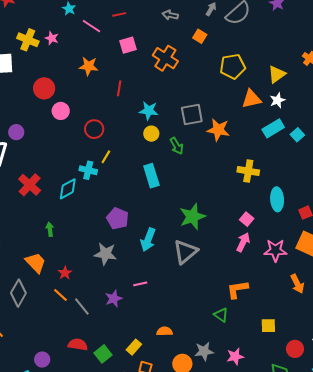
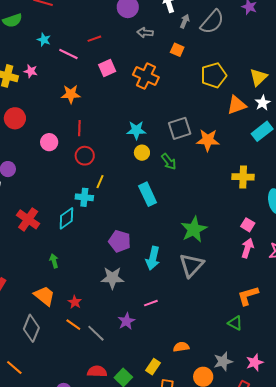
red circle: (44, 88) -> (15, 118), moved
red line: (119, 88) -> (79, 128), moved

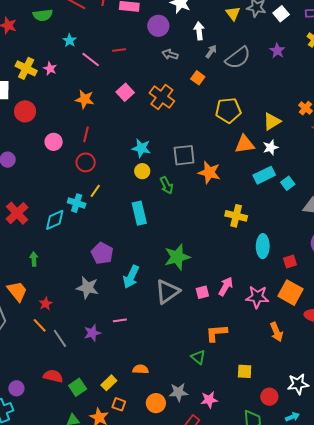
pink square: (107, 68) -> (125, 92), moved, turned -30
pink square: (248, 225) -> (202, 292), moved, turned 32

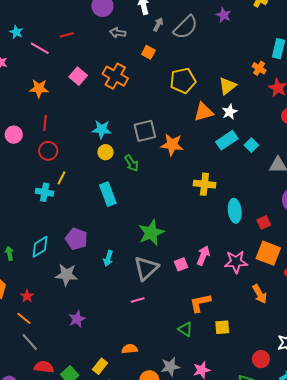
cyan diamond: (55, 220) -> (40, 247), moved
cyan arrow: (131, 277) -> (108, 258), size x0.7
pink line: (120, 320) -> (138, 300), moved
gray line: (60, 338) -> (30, 342), moved
yellow square: (245, 371) -> (222, 327), moved

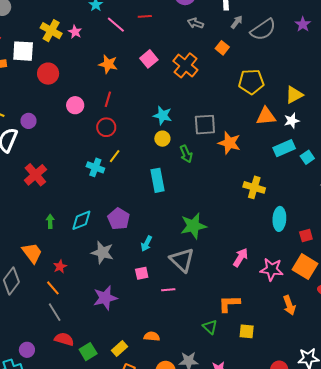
pink square: (181, 264) -> (142, 273), moved
gray triangle: (146, 268) -> (182, 260), turned -44
purple star: (77, 319) -> (105, 298), size x1.4

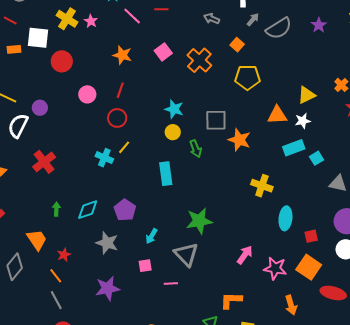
yellow pentagon: (251, 82) -> (247, 77), moved

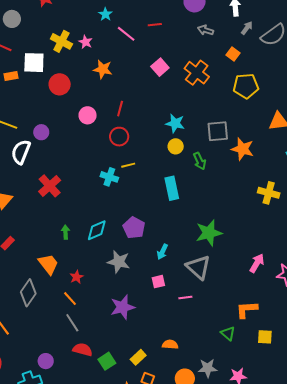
orange star: (122, 55) -> (103, 69), moved
yellow line: (124, 147) -> (128, 165), turned 40

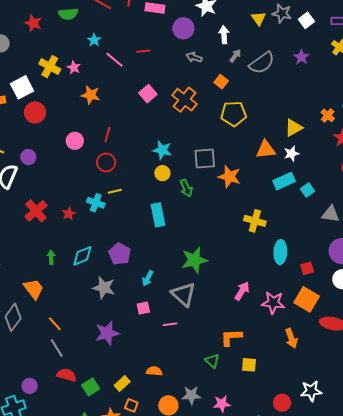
white square: (34, 63) -> (22, 87), turned -30
red circle: (60, 84) -> (35, 112), moved
red star: (76, 277) -> (69, 214), moved

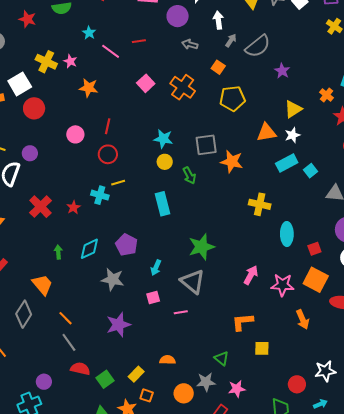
purple star: (301, 57) -> (282, 71), moved
green triangle: (212, 361) -> (222, 358), moved

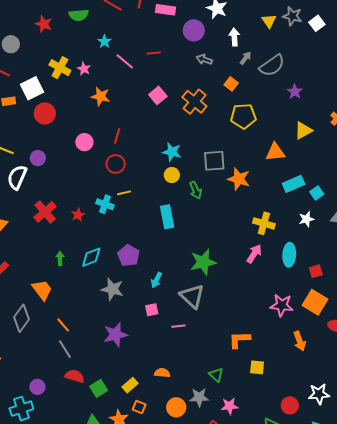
white star: (292, 135) -> (306, 219), moved
pink arrow: (251, 275) -> (254, 254), moved

